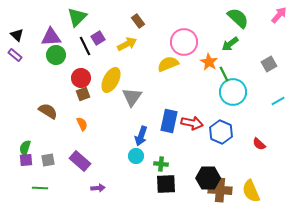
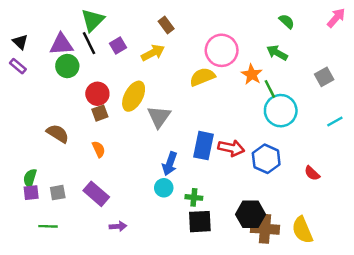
green semicircle: (238, 18) -> (287, 21), size x0.6
green arrow: (230, 44) -> (277, 53), turned 66
black line: (85, 46) -> (89, 43), moved

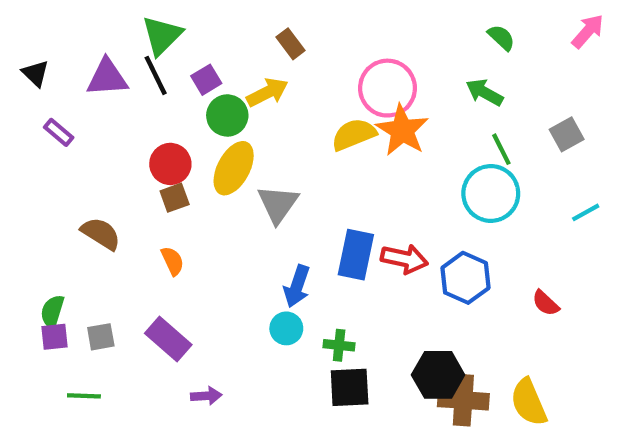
purple rectangle: (18, 66) -> (59, 132), moved
green circle: (67, 66) -> (227, 115), moved
orange star: (252, 74) -> (402, 130), moved, size x1.4
green line: (270, 89) -> (501, 149), moved

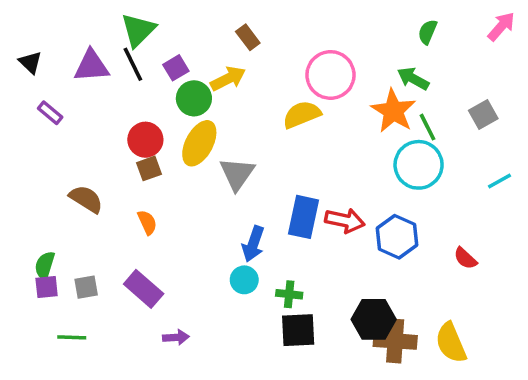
green semicircle: (501, 38) -> (428, 32), turned -110
orange star: (402, 130) -> (393, 111), moved

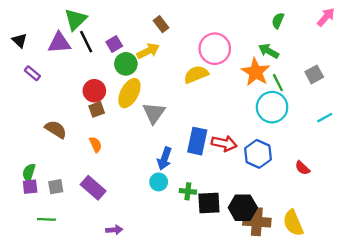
green triangle: (138, 30) -> (76, 19), moved
black square: (298, 330) -> (209, 203), moved
purple arrow: (176, 337) -> (114, 230), moved

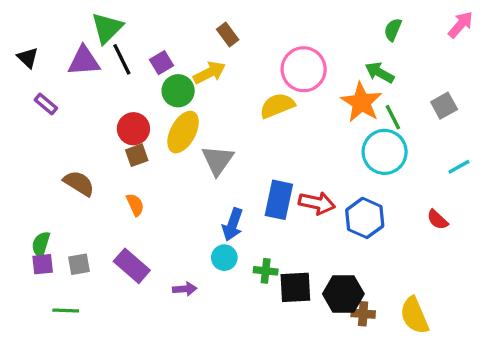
red semicircle: (302, 168) -> (437, 220), moved
brown cross: (257, 222) -> (363, 314), size x0.6
purple arrow: (114, 230) -> (185, 289), moved

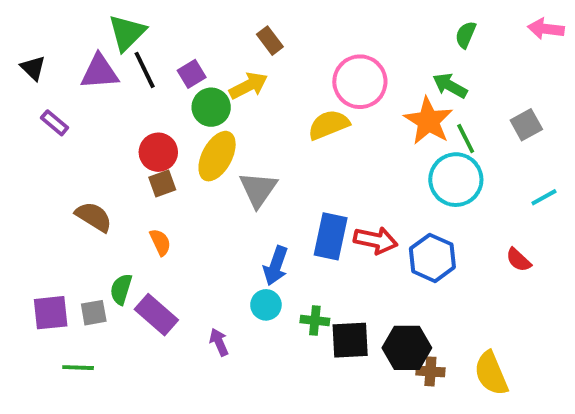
pink arrow: (461, 25) -> (546, 29), turned -124
green semicircle: (41, 244) -> (121, 289), moved
purple square: (43, 264) -> (51, 313), size x1.4
purple arrow: (185, 289) -> (219, 342), turned -110

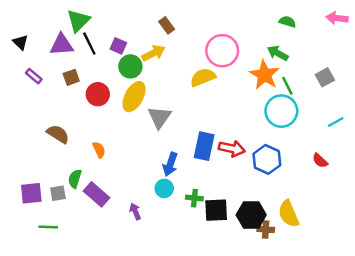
green semicircle: (466, 35) -> (287, 22), turned 84
purple square: (192, 74) -> (118, 46), turned -35
brown square: (162, 184) -> (71, 77), moved
yellow semicircle: (491, 373) -> (289, 214), moved

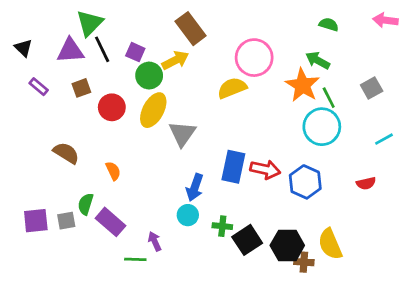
brown rectangle: (167, 25) -> (191, 29), size x1.6
red semicircle: (320, 161) -> (366, 183), turned -56
black square: (216, 210) -> (247, 240), turned -30
green line: (48, 227) -> (135, 259), moved

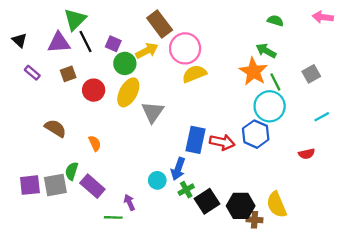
pink circle: (254, 58) -> (185, 48), moved
blue hexagon: (305, 182) -> (256, 134), moved
blue arrow: (195, 187) -> (178, 169), moved
gray square: (66, 221) -> (55, 185), size x1.5
green cross: (222, 226) -> (186, 190), turned -35

